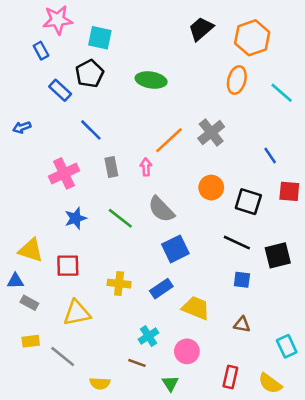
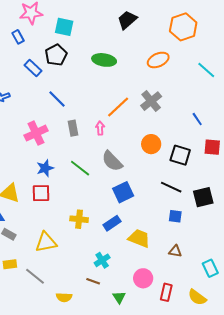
black trapezoid: (201, 29) -> (127, 20), moved
orange ellipse: (237, 80) -> (158, 60), moved, turned 50
red square: (68, 266) -> (41, 193), moved
pink circle: (187, 351) -> (143, 278), moved

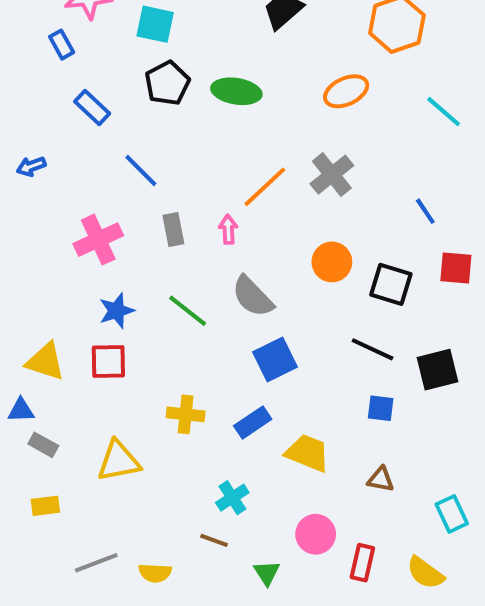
black pentagon: (56, 55) -> (167, 83), moved
gray line: (35, 276) -> (96, 563), moved, turned -60

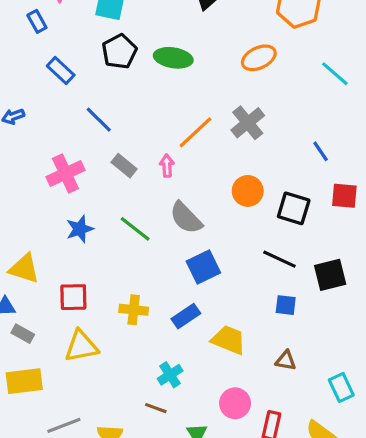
gray rectangle: (173, 229) -> (124, 166), turned -40
red square: (108, 362) -> (73, 297), moved
yellow rectangle: (45, 506) -> (24, 381), size x1.6

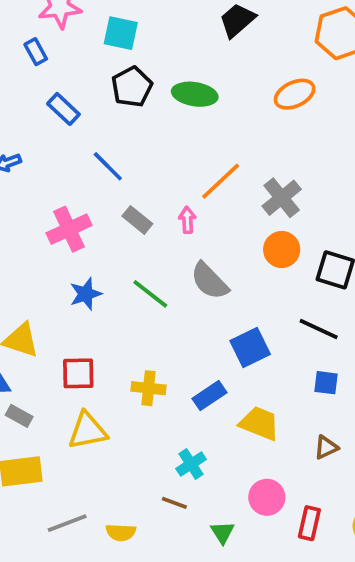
gray cross: (248, 123) -> (282, 198), moved
blue square: (203, 267) -> (250, 348), moved
brown triangle: (286, 360) -> (326, 447), turned -35

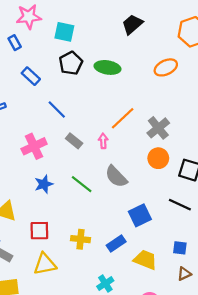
blue square: (326, 383) -> (180, 248), moved

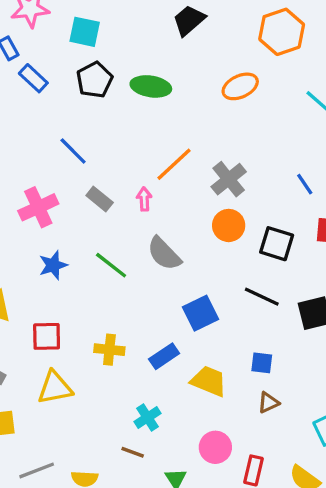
blue rectangle: (31, 76) -> (33, 78), moved

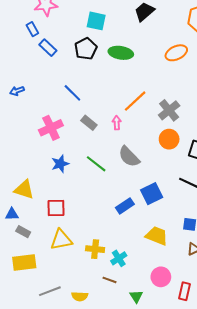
cyan square: (85, 32) -> (96, 21), moved
yellow cross: (109, 350) -> (95, 249), moved
blue rectangle: (164, 356) -> (125, 206), moved

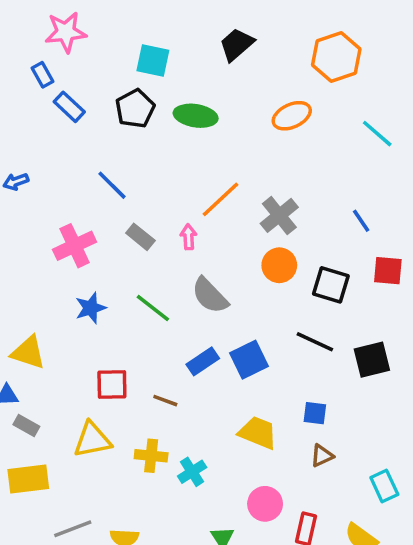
blue rectangle: (125, 206) -> (203, 361), moved
red square: (56, 208) -> (112, 385), moved
brown line: (109, 280) -> (165, 401), moved

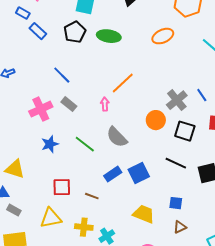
blue rectangle: (42, 75) -> (23, 13), turned -32
gray cross: (279, 215) -> (177, 100), moved
gray rectangle: (140, 237) -> (69, 104), moved

